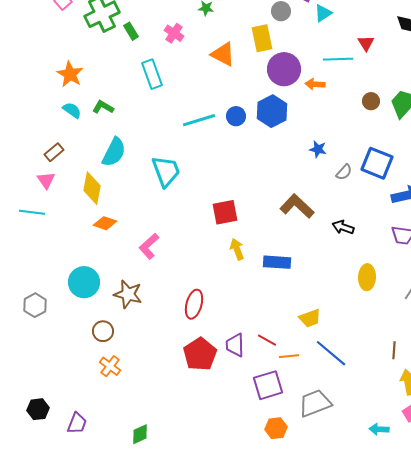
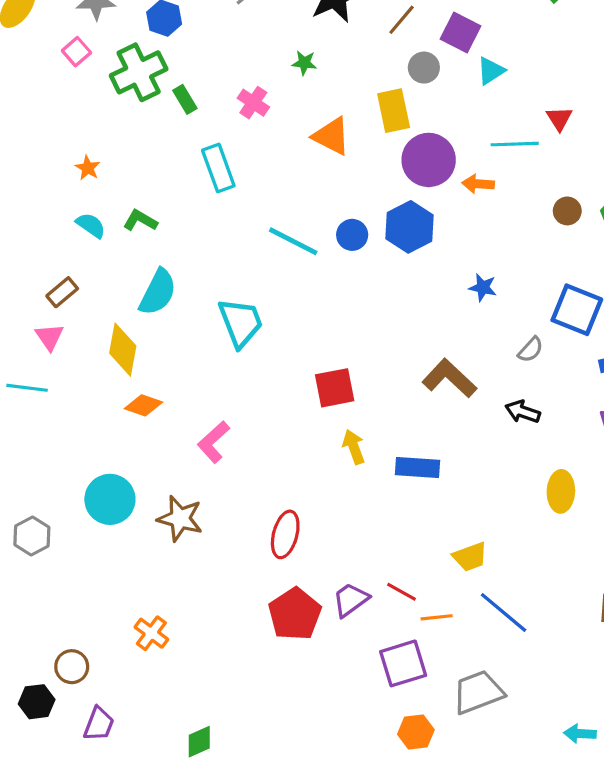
orange star: (70, 74) -> (88, 168), size x0.6
cyan line: (199, 120) -> (293, 241), turned 44
gray semicircle: (344, 172) -> (531, 350), moved
brown circle: (103, 331) -> (72, 667), moved
purple trapezoid: (235, 345) -> (351, 600), turned 55

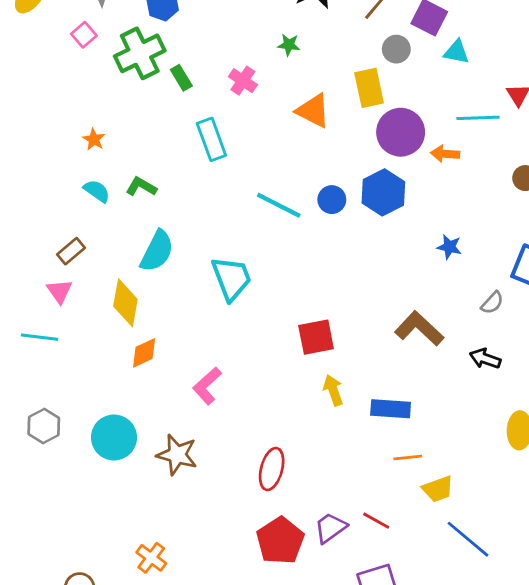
cyan triangle: (491, 71) -> (456, 52), turned 44
orange diamond: (143, 405) -> (144, 353), turned -44
gray hexagon: (32, 536) -> (44, 426), moved
orange line: (437, 617) -> (408, 458), moved

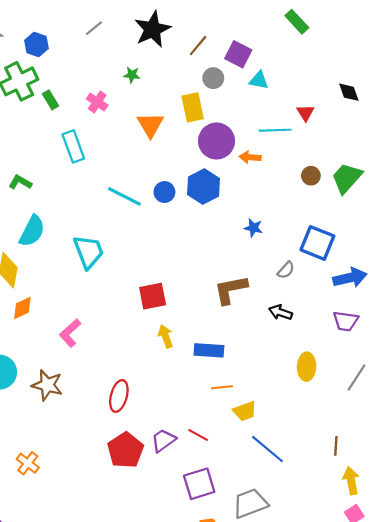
orange triangle: (313, 111) -> (150, 125), turned 32
brown L-shape: (419, 329) -> (231, 290), turned -54

